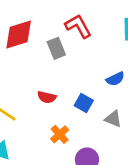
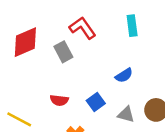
blue square: (84, 103) -> (96, 102), turned 30

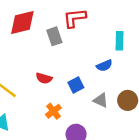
cyan rectangle: (132, 26) -> (120, 41), moved
red L-shape: (83, 28) -> (75, 18), turned -70

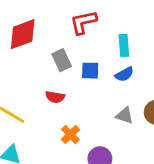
gray rectangle: (54, 36) -> (62, 60), moved
cyan rectangle: (120, 41) -> (124, 45), moved
blue square: (76, 85) -> (90, 71), moved, turned 35

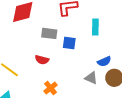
gray rectangle: (62, 60) -> (49, 33), turned -63
blue semicircle: (124, 74) -> (104, 61), moved

